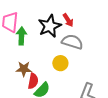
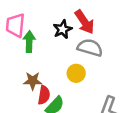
red arrow: (68, 20) -> (85, 22), size x1.5
black star: (50, 26) -> (63, 29), size x0.7

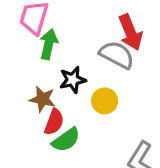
black star: (63, 29) -> (73, 80), moved
gray semicircle: (90, 48) -> (117, 55), moved

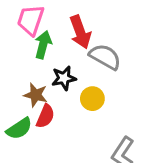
red arrow: (130, 32) -> (80, 32), moved
green semicircle: (66, 140) -> (19, 129), moved

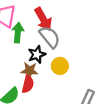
gray semicircle: (105, 57) -> (50, 37), moved, turned 30
brown star: (36, 95) -> (30, 71), moved

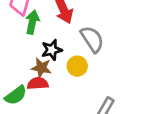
gray semicircle: (50, 37) -> (92, 39), moved
red semicircle: (28, 84) -> (38, 83), turned -114

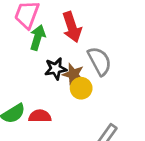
brown star: (41, 68) -> (73, 74), moved
red semicircle: (38, 83) -> (40, 116), moved

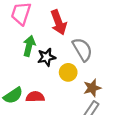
green arrow: (38, 38) -> (29, 46), moved
brown star: (73, 74) -> (92, 88), moved, turned -30

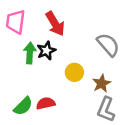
gray semicircle: (82, 49) -> (108, 45), moved
black star: (47, 57) -> (46, 51), moved

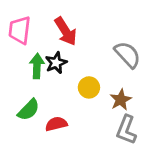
green semicircle: (23, 106) -> (29, 110), moved

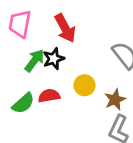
green arrow: (37, 66) -> (34, 61), turned 30
red semicircle: (56, 124) -> (49, 96), moved

